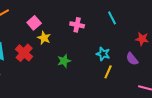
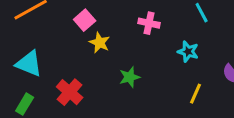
red cross: (24, 53) -> (70, 92), moved
cyan star: (103, 54) -> (188, 52), moved

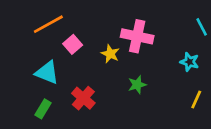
pink square: (85, 20) -> (73, 44), moved
pink cross: (149, 23) -> (137, 36), moved, size x1.6

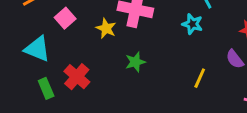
cyan star: (190, 62) -> (192, 24), moved
green rectangle: (43, 109) -> (46, 88), moved, turned -54

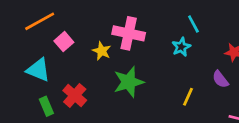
cyan star: (192, 24) -> (181, 47), turned 30
green star: (135, 62) -> (129, 82), size x1.6

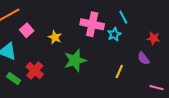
pink cross: (129, 33) -> (92, 24), moved
green rectangle: (46, 106) -> (14, 79), turned -32

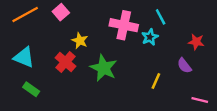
pink square: (27, 30) -> (61, 12), moved
green star: (75, 60) -> (104, 68), turned -30
red cross: (35, 70) -> (66, 62), moved

